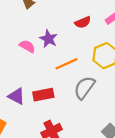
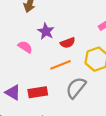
red semicircle: (83, 22) -> (68, 43), moved
purple star: (48, 39) -> (46, 31), moved

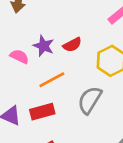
purple star: (46, 31) -> (44, 46), moved
orange line: (60, 65) -> (52, 80), moved

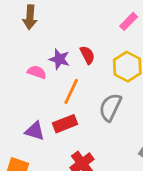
red semicircle: (72, 45) -> (87, 55), turned -84
orange line: (52, 80) -> (71, 91), turned -30

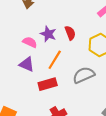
gray semicircle: (110, 107) -> (84, 75), turned 35
purple triangle: (35, 131) -> (27, 64), moved

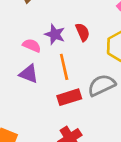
orange line: (55, 60) -> (64, 67), turned -42
red rectangle: (48, 84) -> (69, 97), moved

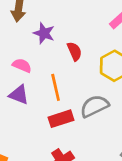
purple star: (55, 34) -> (44, 33), moved

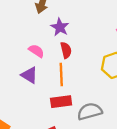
red semicircle: (75, 51) -> (66, 50), moved
gray semicircle: (94, 106) -> (90, 111), moved

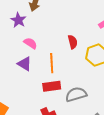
purple star: (60, 27) -> (18, 20), moved
red semicircle: (66, 50) -> (73, 42), moved

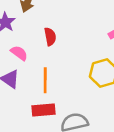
red semicircle: (73, 42) -> (50, 37), moved

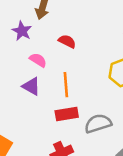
red semicircle: (50, 37) -> (67, 41), turned -48

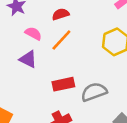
red semicircle: (67, 41) -> (61, 14), turned -42
orange line: (66, 85) -> (61, 40), moved, turned 50

